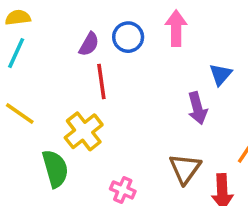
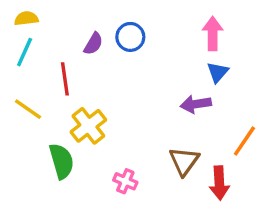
pink arrow: (176, 28) -> (213, 34), moved
red line: (101, 82) -> (65, 79), moved
purple arrow: (197, 108) -> (196, 104), turned 96

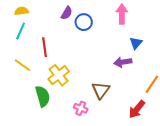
pink arrow: (213, 34) -> (122, 14), moved
purple semicircle: (93, 44) -> (67, 13), moved
brown triangle: (184, 161) -> (101, 90), moved
red arrow: (219, 183) -> (137, 109), turned 42

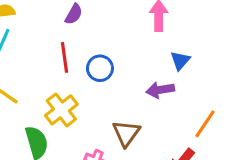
blue circle: (84, 22) -> (100, 68), moved
red line: (45, 47) -> (64, 57), moved

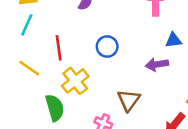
red line: (64, 57) -> (59, 48), moved
blue triangle: (180, 61) -> (173, 40), turned 42

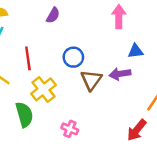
brown triangle: (129, 100) -> (91, 80), moved

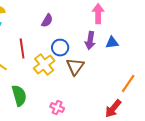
purple semicircle: (53, 15) -> (47, 21), moved
purple arrow: (120, 74) -> (90, 41), moved, turned -72
yellow cross: (43, 89) -> (44, 65), moved

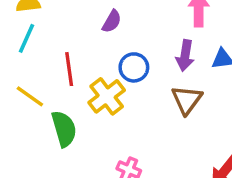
brown triangle: (75, 67) -> (187, 100), moved
green semicircle: (19, 96) -> (64, 129), moved

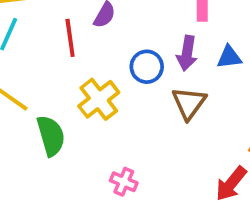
blue circle: (134, 67) -> (147, 67), moved
red line: (69, 69) -> (70, 38), moved

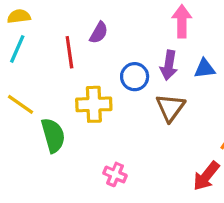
yellow cross: (99, 99) -> (94, 104), turned 36

